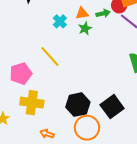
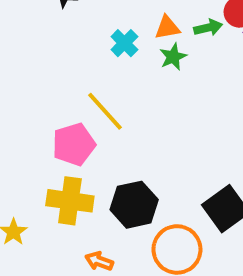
pink pentagon: (21, 74) -> (74, 144), moved
black hexagon: (78, 105) -> (134, 205), moved

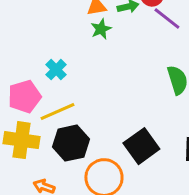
cyan cross: (124, 43) -> (56, 70), moved
yellow line: (105, 111) -> (57, 112), moved, turned -72

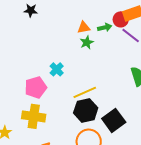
yellow line: (57, 112) -> (85, 92), moved
black hexagon: (71, 143) -> (86, 110), moved

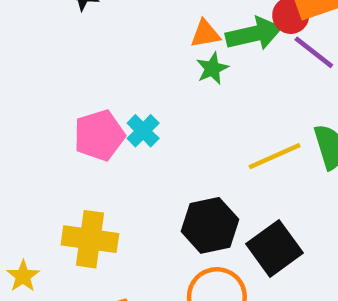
green arrow: (105, 27) -> (254, 34), size x1.6
pink pentagon: (36, 87) -> (99, 135), moved
yellow line: (85, 92) -> (275, 156), moved

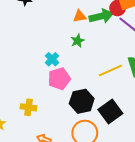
green star: (212, 68) -> (78, 41), moved
pink pentagon: (99, 135) -> (59, 79), moved
yellow cross: (90, 239) -> (28, 107), size x0.7

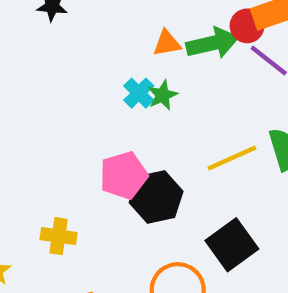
cyan cross: (52, 59) -> (139, 93), moved
black hexagon: (82, 101) -> (156, 197), moved

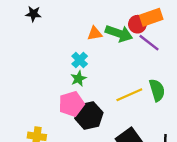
green arrow: (212, 43) -> (119, 33), turned 32
green star: (163, 95) -> (78, 79), moved

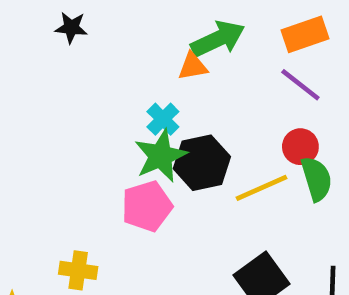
red circle: (137, 24) -> (300, 147), moved
green arrow: (119, 33) -> (218, 39), moved, turned -44
green star: (78, 79) -> (161, 156), size x1.6
black hexagon: (89, 116) -> (202, 163), moved

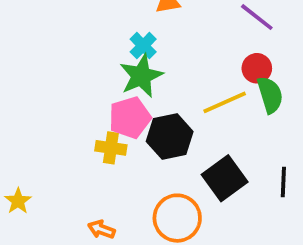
black hexagon: (202, 163) -> (170, 137), moved
yellow cross: (78, 270) -> (111, 148), moved

